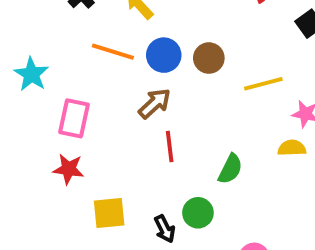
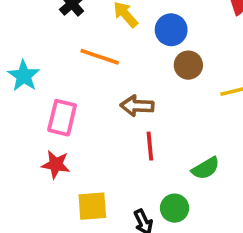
blue circle: (164, 55) -> (171, 30), moved
brown arrow: (155, 103) -> (137, 106), turned -136
green semicircle: (230, 169) -> (206, 168), turned 32

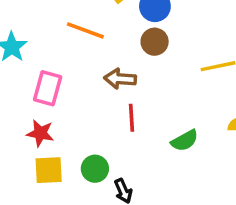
brown circle: (188, 65) -> (155, 42), moved
yellow square: (92, 206) -> (49, 170), moved
green circle: (175, 208) -> (95, 169), moved

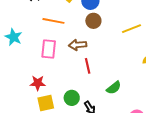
pink rectangle: (48, 88) -> (49, 49), moved
green semicircle: (185, 141) -> (114, 88), moved

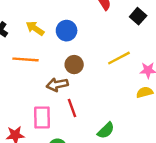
brown circle: (93, 21) -> (74, 65), moved
pink rectangle: (49, 49) -> (42, 118), moved

